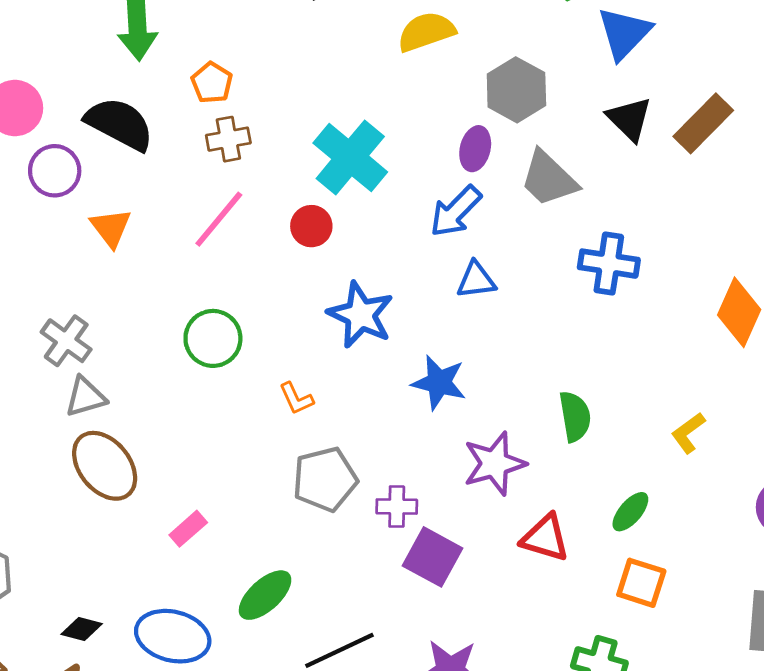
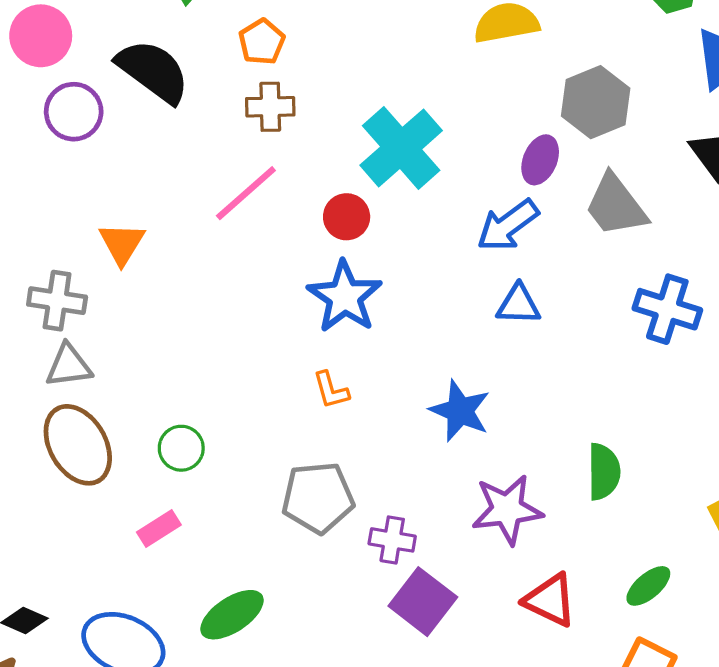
orange triangle: (111, 228) -> (122, 243), moved
blue star: (361, 315) -> (345, 297), moved
green circle: (213, 338) -> (181, 448), moved, size x0.7
gray cross: (66, 341) -> (57, 301), turned -36
orange L-shape: (296, 399) -> (331, 390), moved

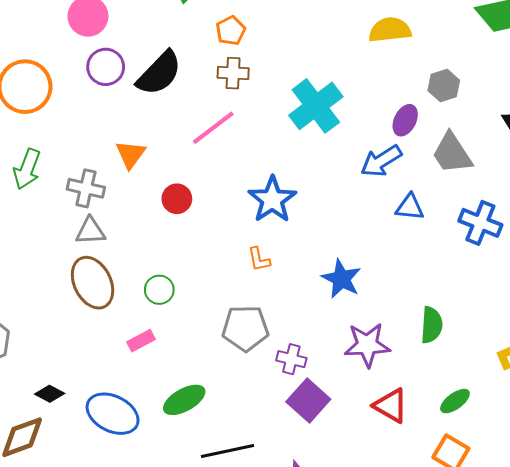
black semicircle: (153, 71) -> (159, 73), moved, turned 93
gray hexagon: (596, 102) -> (444, 85), size x0.7
red circle: (347, 217) -> (177, 199), moved
blue triangle: (518, 305) -> (410, 207), moved

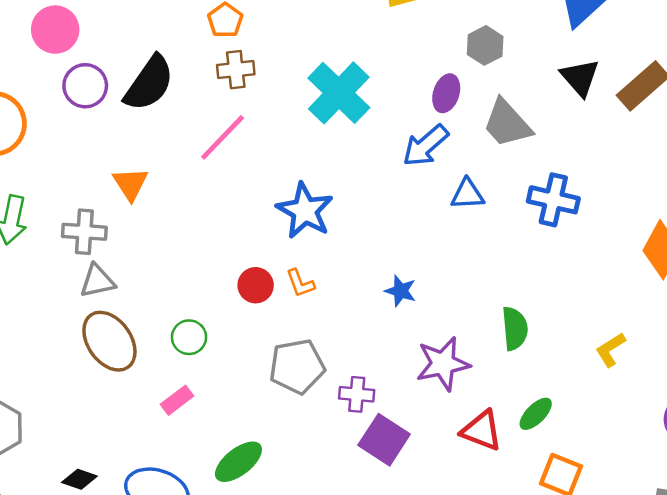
red circle: (177, 199) -> (256, 285), moved
blue star: (341, 279) -> (401, 291), size x0.7
green ellipse: (455, 401) -> (536, 414), moved

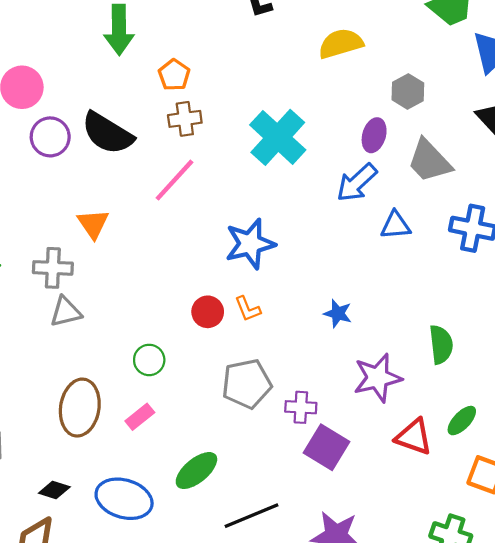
black semicircle: (149, 83) -> (107, 133), turned 88
blue star: (305, 211) -> (250, 244), turned 30
brown ellipse: (109, 341) -> (80, 408), moved, turned 46

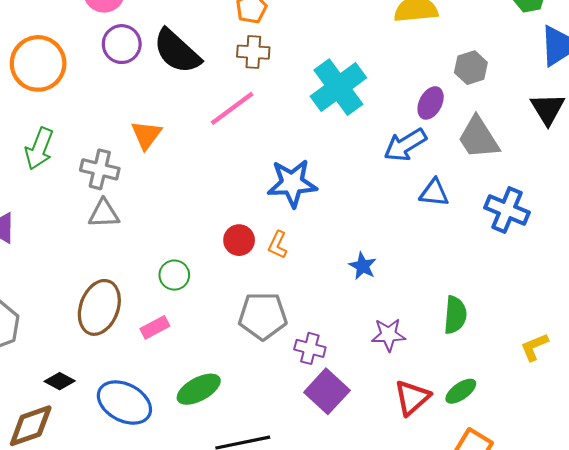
orange L-shape: (248, 309) -> (278, 245), turned 36
purple star: (378, 378) -> (388, 335), size x0.7
red triangle: (414, 437) -> (412, 398), turned 48

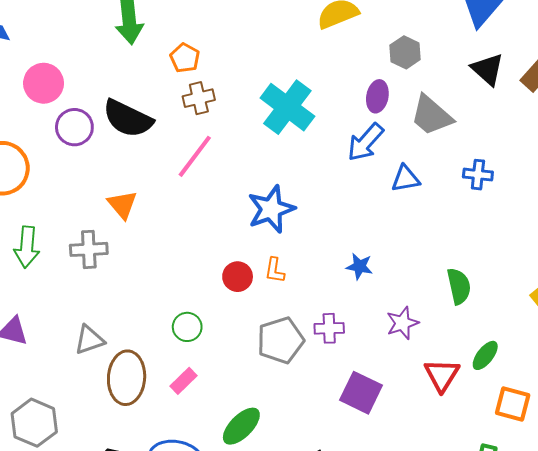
blue cross: (507, 210) -> (478, 175), size x0.7
gray triangle: (104, 214) -> (89, 340), moved
purple cross: (310, 348) -> (329, 328), moved

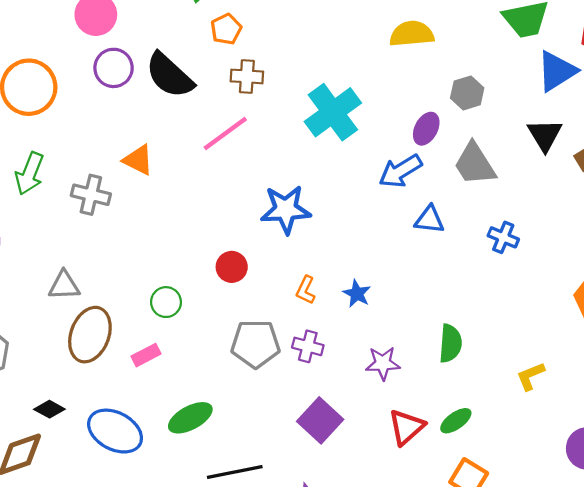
orange pentagon: (185, 58) -> (226, 29), moved
orange triangle: (122, 205) -> (138, 160), turned -40
orange L-shape: (275, 270) -> (306, 290), moved

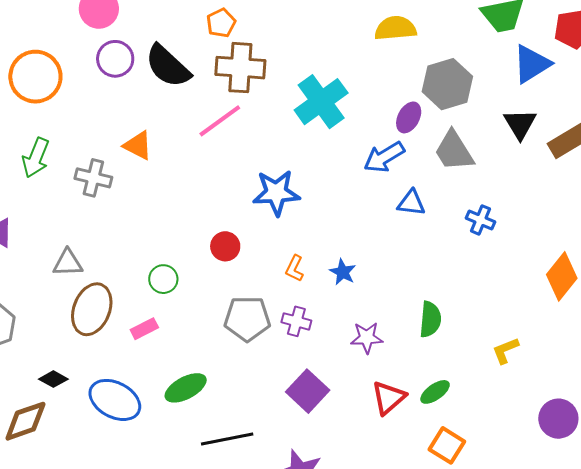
brown cross: (247, 76) -> (240, 68), size x1.6
gray hexagon: (467, 93) -> (447, 84), size x1.6

